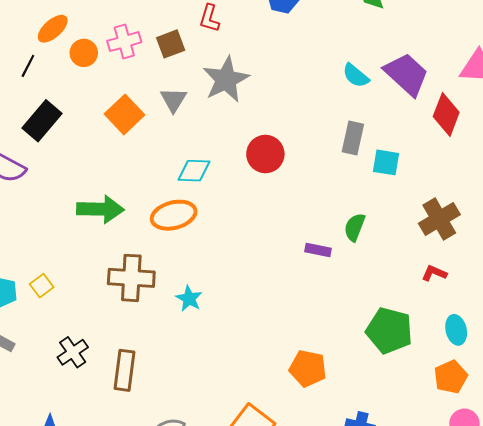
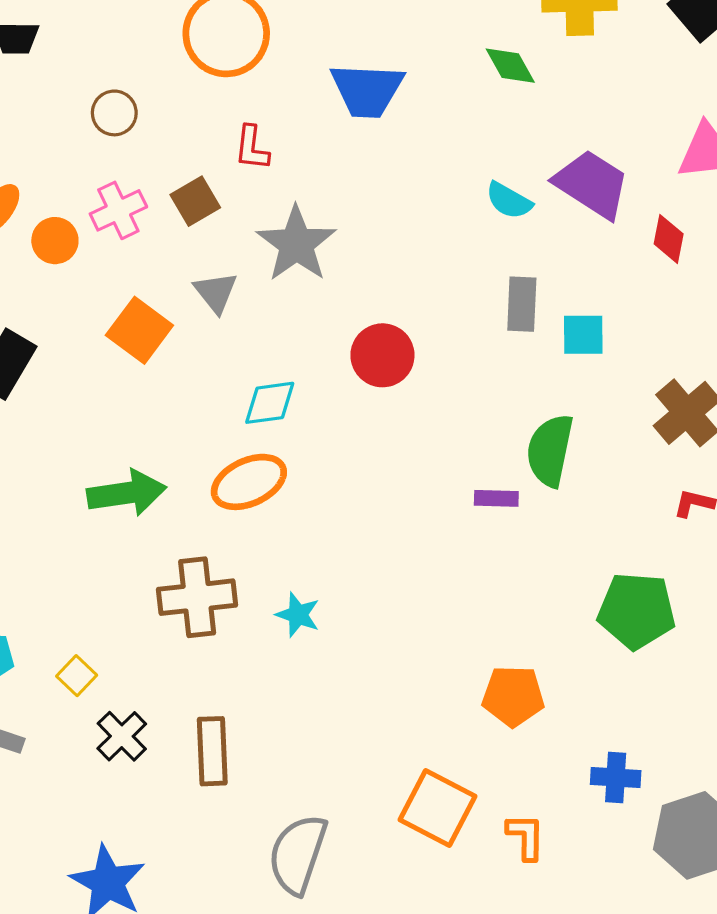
red diamond: (446, 114) -> (669, 239), size x0.7
green semicircle: (355, 227) -> (550, 450), size x1.5
yellow square: (42, 286) -> (77, 676), moved

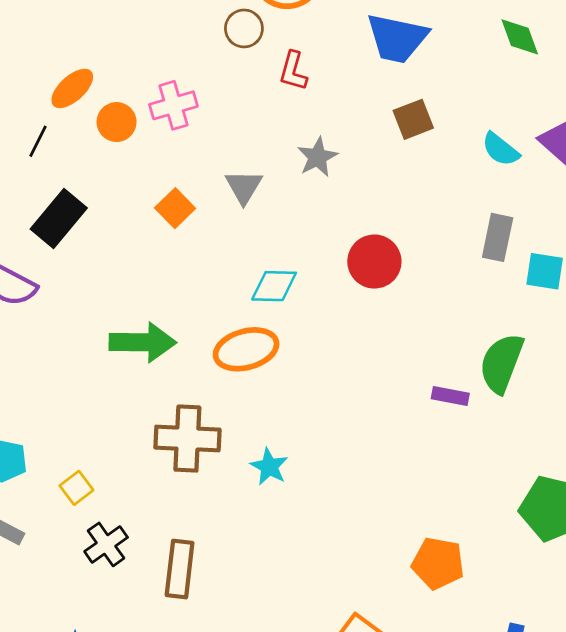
brown circle: (114, 113) -> (244, 28), moved
brown square: (195, 201) -> (413, 119), moved
gray star: (296, 244) -> (317, 157), size x0.6
orange square: (139, 330) -> (175, 208), size x0.7

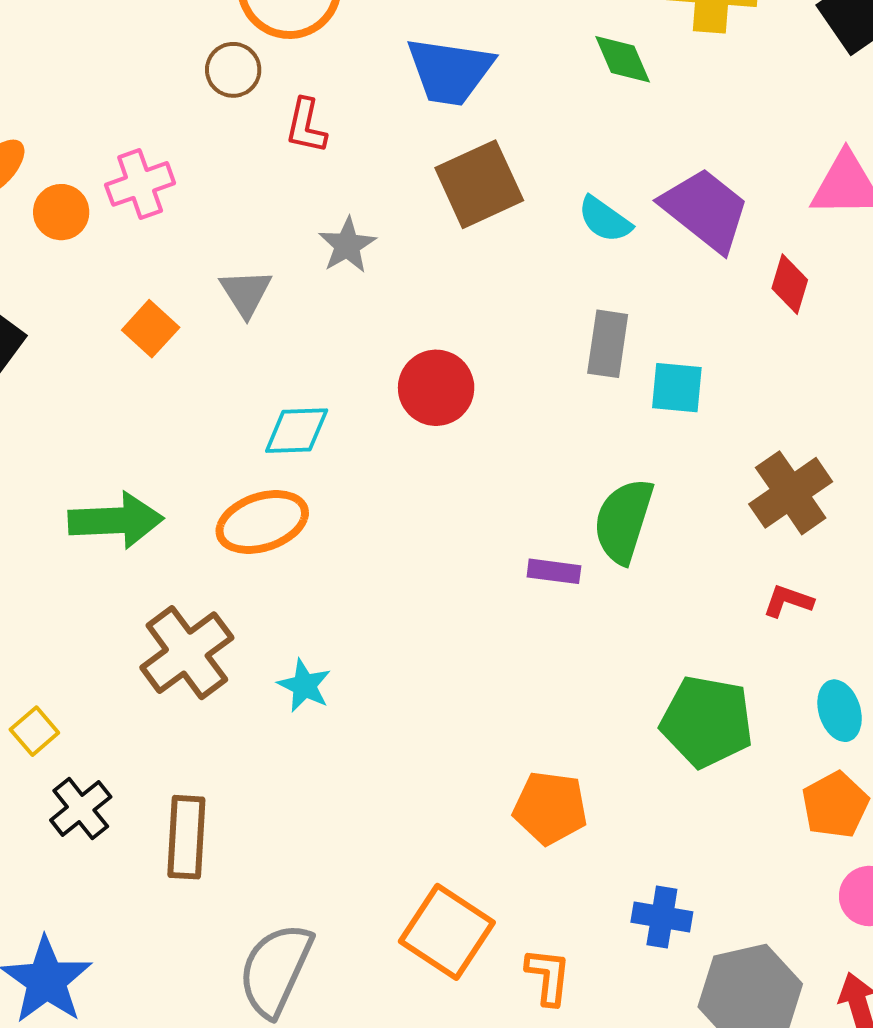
brown square: (413, 119) -> (479, 184), size x1.5
brown cross: (187, 439) -> (187, 653), turned -36

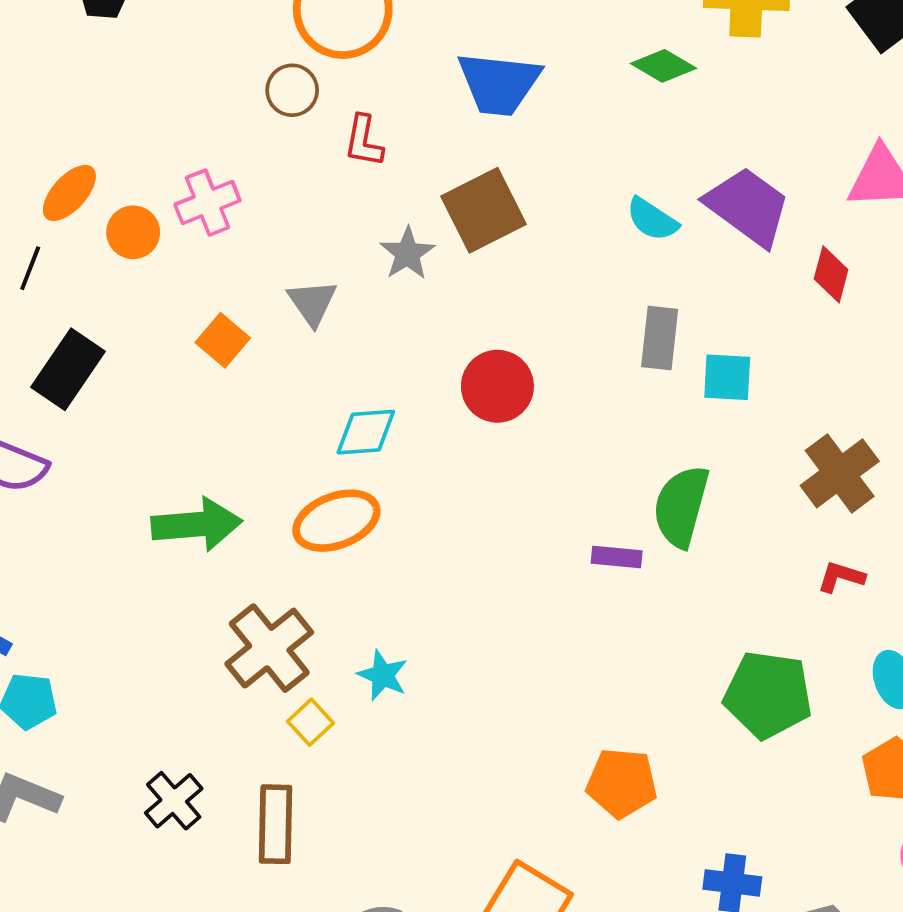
green diamond: (623, 59) -> (663, 66), turned -34
brown square: (479, 184) -> (483, 210), moved
yellow square: (34, 731) -> (311, 722), moved

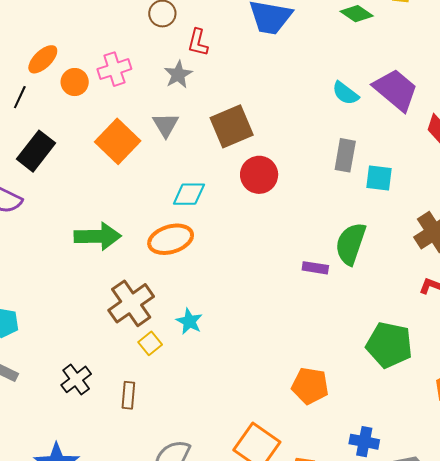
brown square: (483, 210) -> (232, 126), moved
gray star: (407, 253) -> (178, 74), moved
orange square: (223, 340) -> (118, 141), size x1.6
brown rectangle: (276, 824) -> (128, 395), size x0.7

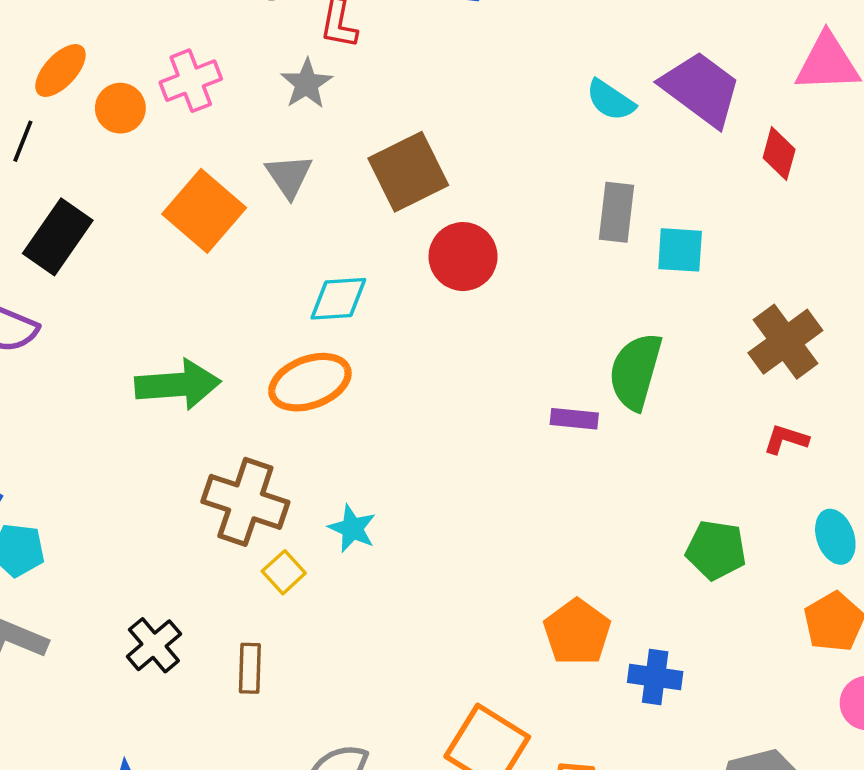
brown cross: (131, 303) -> (245, 502), turned -33
green pentagon: (389, 345) -> (716, 550), size x0.7
orange pentagon: (310, 386) -> (577, 632), turned 30
blue cross: (364, 442) -> (655, 677), moved

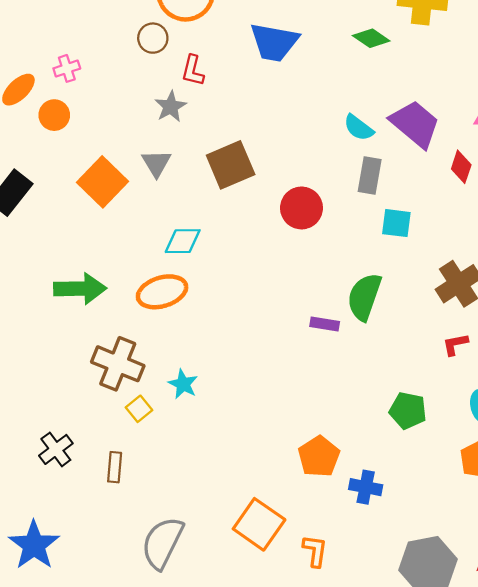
pink cross: (191, 81) -> (67, 68), moved, size x0.7
gray rectangle: (617, 212) -> (370, 176), moved
red circle: (463, 257) -> (301, 208), moved
red L-shape: (786, 439) -> (455, 344), turned -32

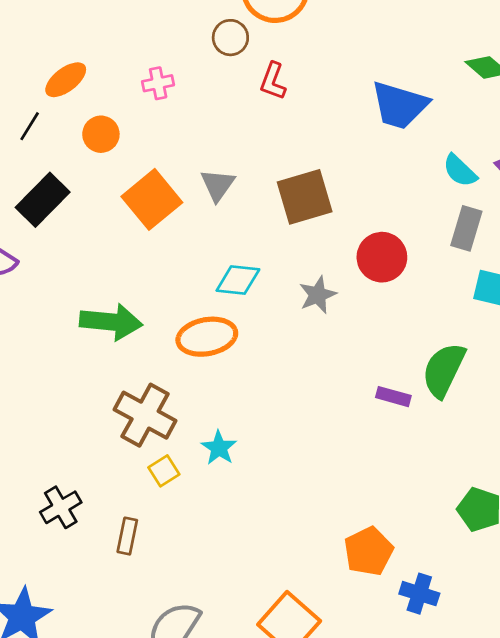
blue trapezoid: (274, 42) -> (400, 105), moved
pink cross: (67, 68) -> (158, 83), moved
gray star: (171, 107) -> (318, 295), moved
orange circle: (54, 115) -> (101, 134), moved

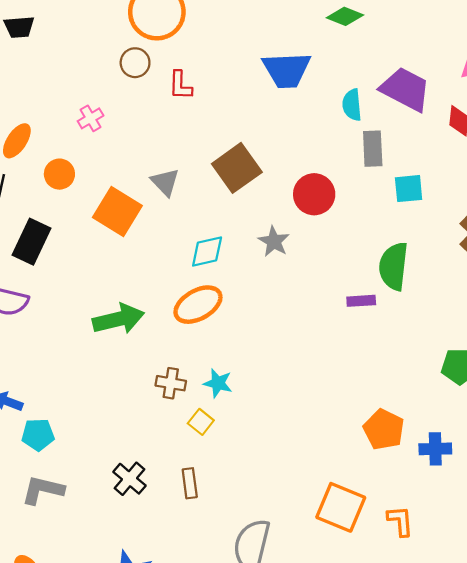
cyan semicircle: (460, 171) -> (352, 105), turned 60
brown cross: (145, 415) -> (171, 383), size x0.6
cyan star: (219, 448) -> (218, 383), moved

